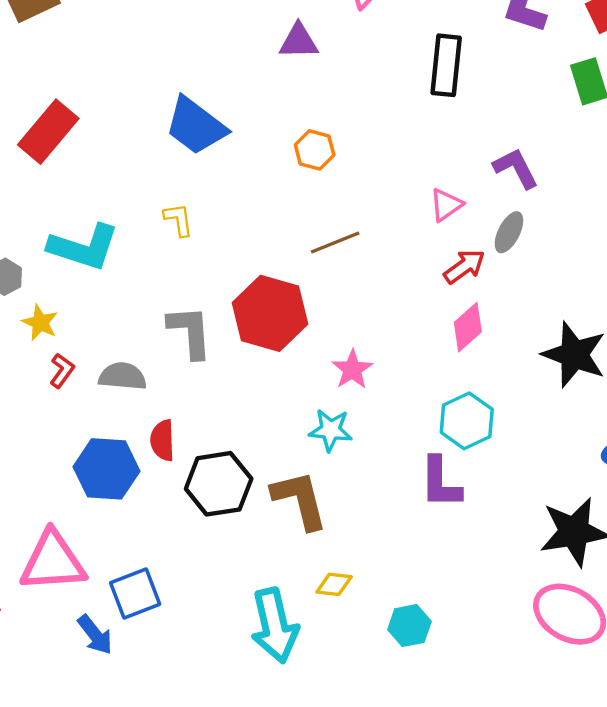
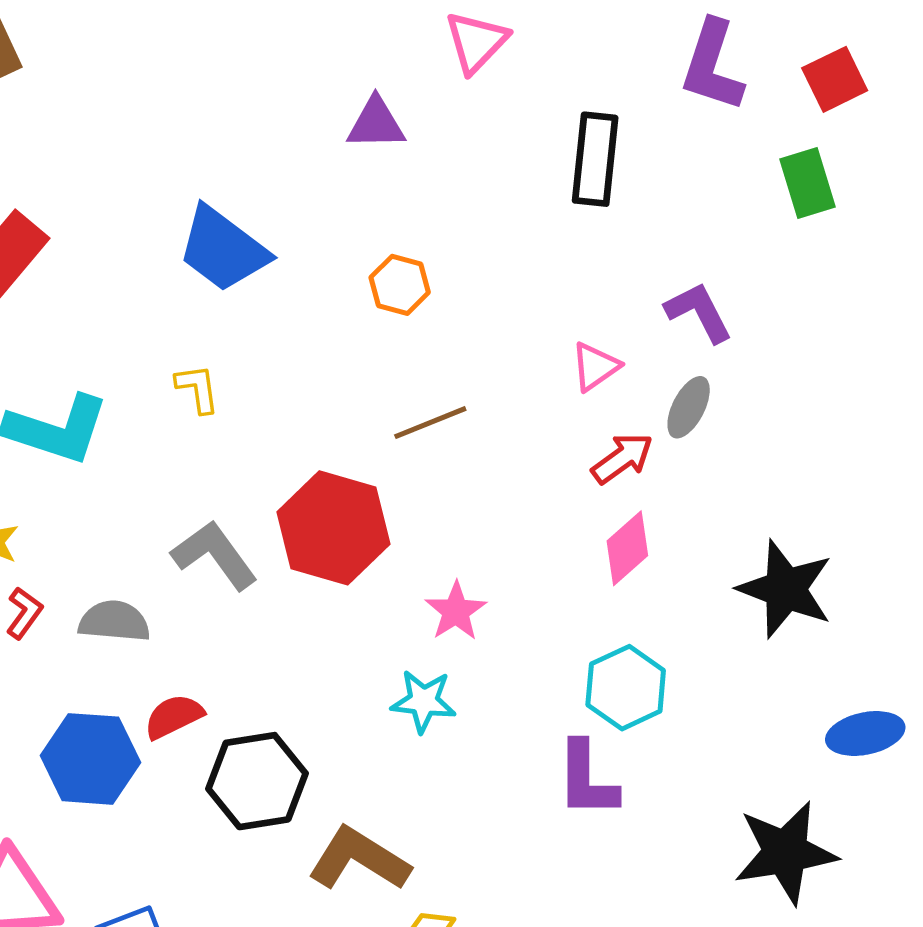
gray L-shape: (190, 332) -> (215, 555), turned -32
red semicircle: (163, 440) -> (174, 716), turned 66
brown L-shape: (300, 500) -> (359, 859), moved, turned -44

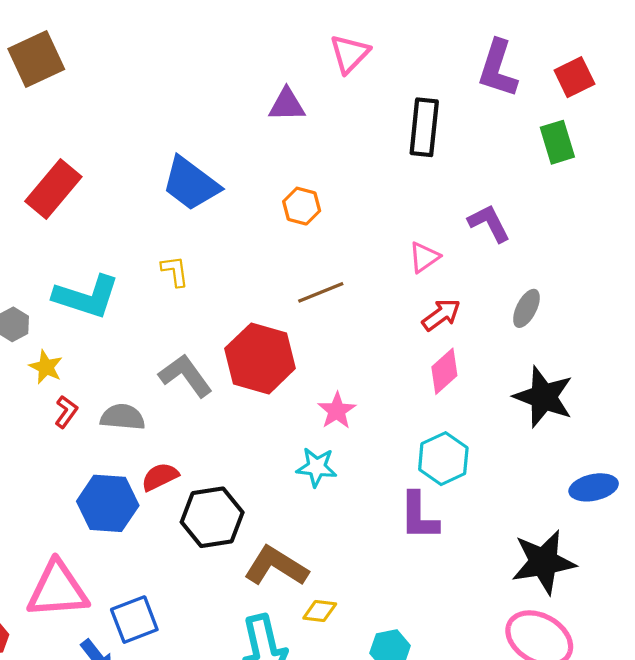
gray ellipse: (689, 407) -> (526, 308), moved

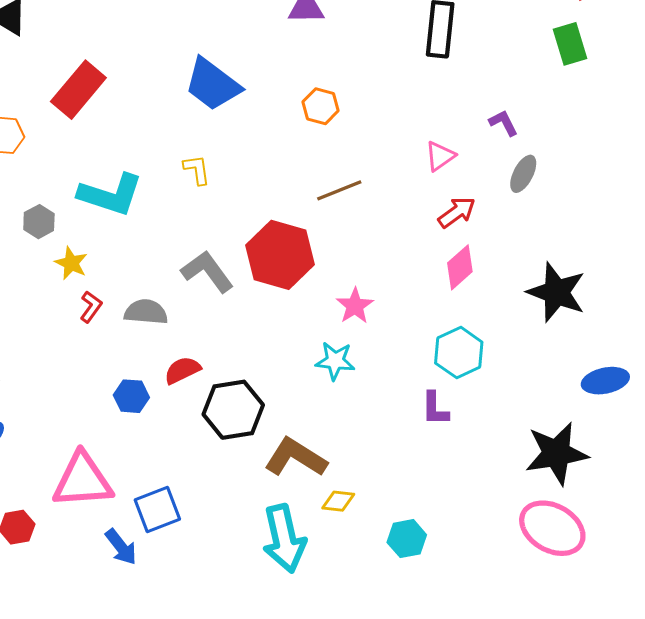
purple L-shape: (489, 223) -> (503, 123), size x0.7
gray ellipse: (526, 308) -> (523, 174), moved
blue hexagon: (108, 503) -> (131, 396), size x0.6
purple L-shape: (419, 516) -> (435, 409), size x0.7

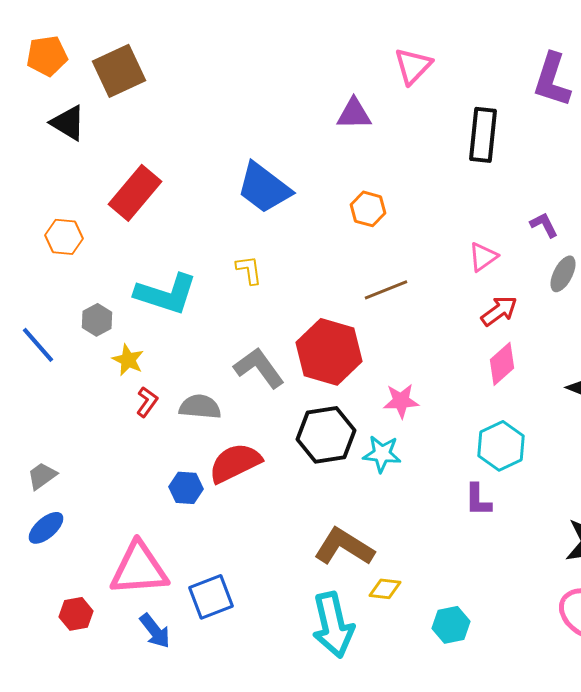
pink star: (355, 306) -> (401, 401), turned 30
red semicircle: (182, 370) -> (235, 463), size x1.5
black hexagon: (233, 410) -> (326, 435), moved
blue arrow: (121, 547) -> (155, 631), moved

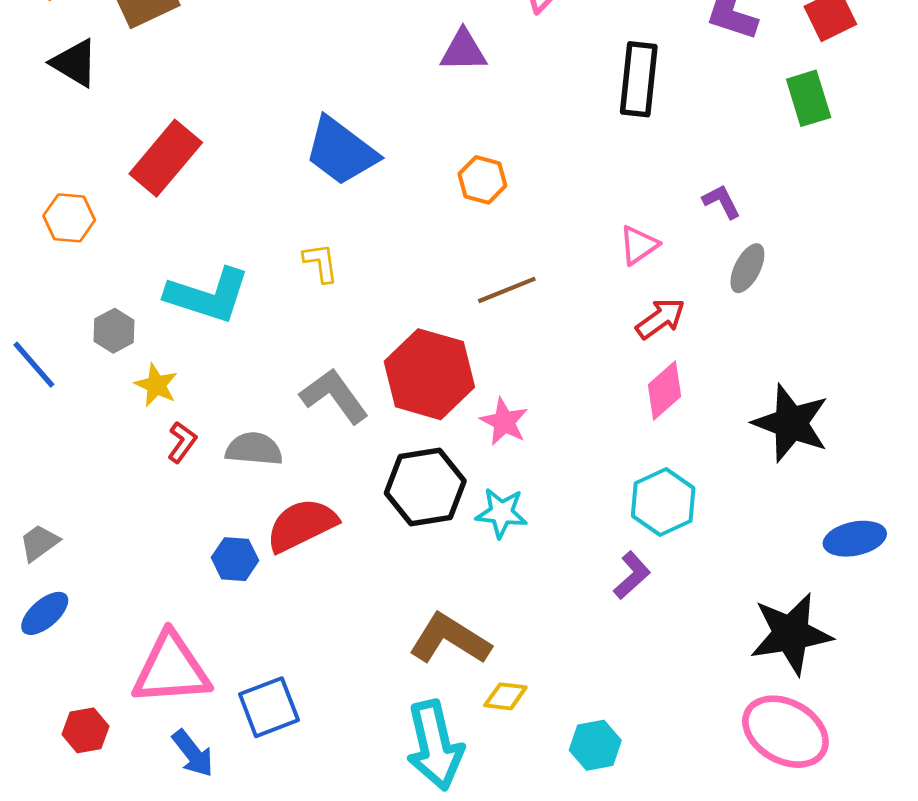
pink star: (401, 401) -> (504, 422), moved, turned 30
purple L-shape: (478, 500) -> (632, 575), turned -132

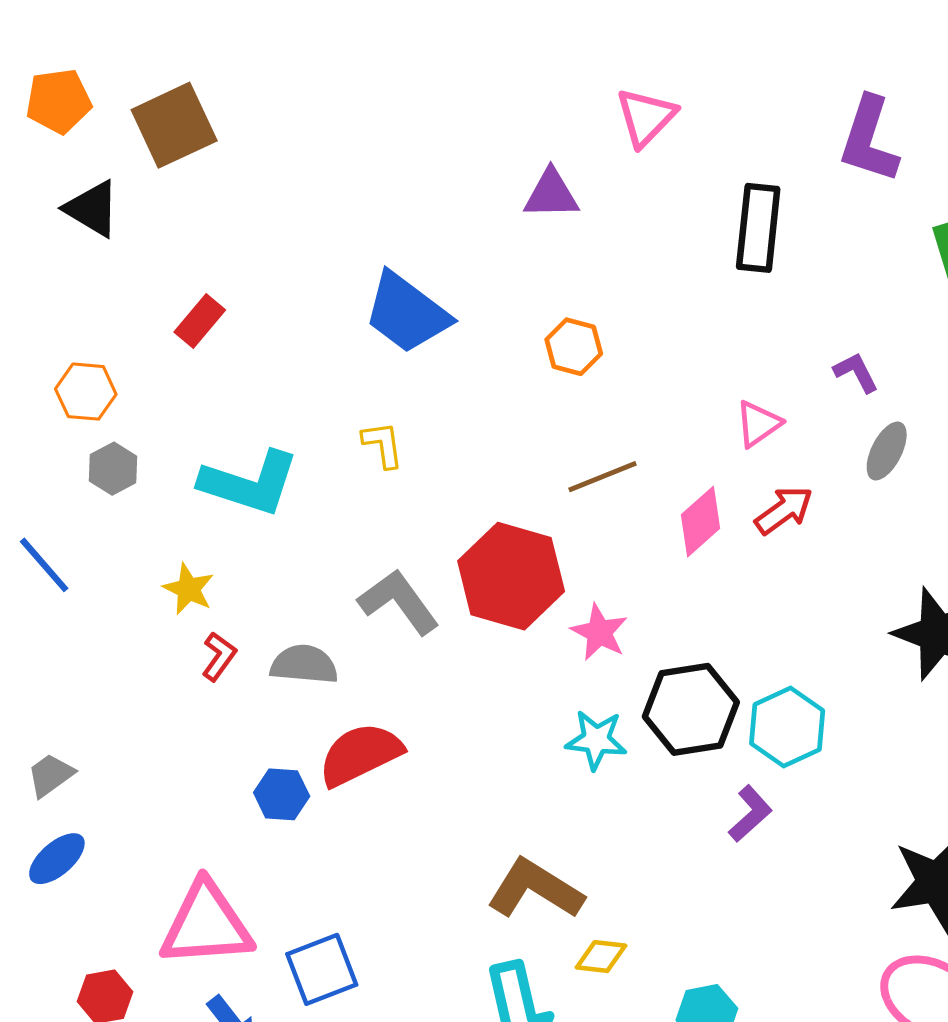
red rectangle: (166, 158) -> (200, 321), size x0.6
gray hexagon: (114, 331) -> (113, 469), moved
pink diamond: (665, 390) -> (700, 522), moved
black hexagon: (425, 487) -> (691, 709), moved

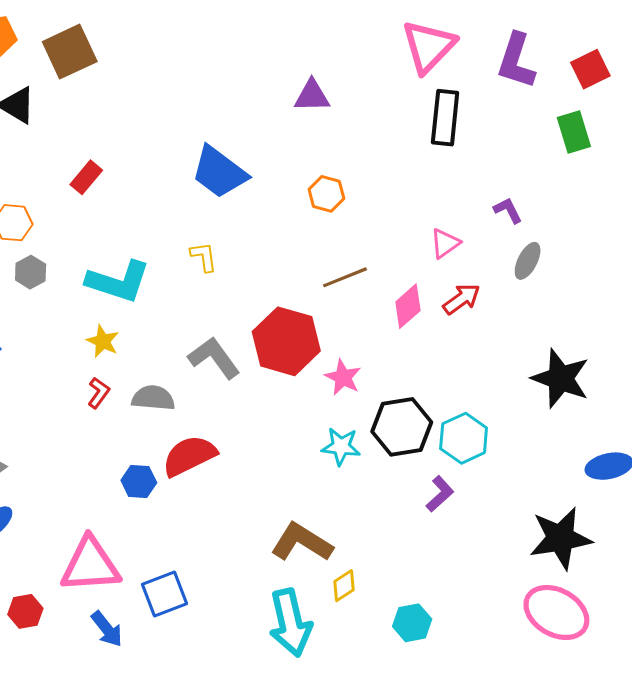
pink triangle: (646, 117) -> (429, 46), moved, size x1.4
yellow star: (189, 589) -> (103, 341), moved
yellow diamond: (601, 957) -> (344, 586), turned -40

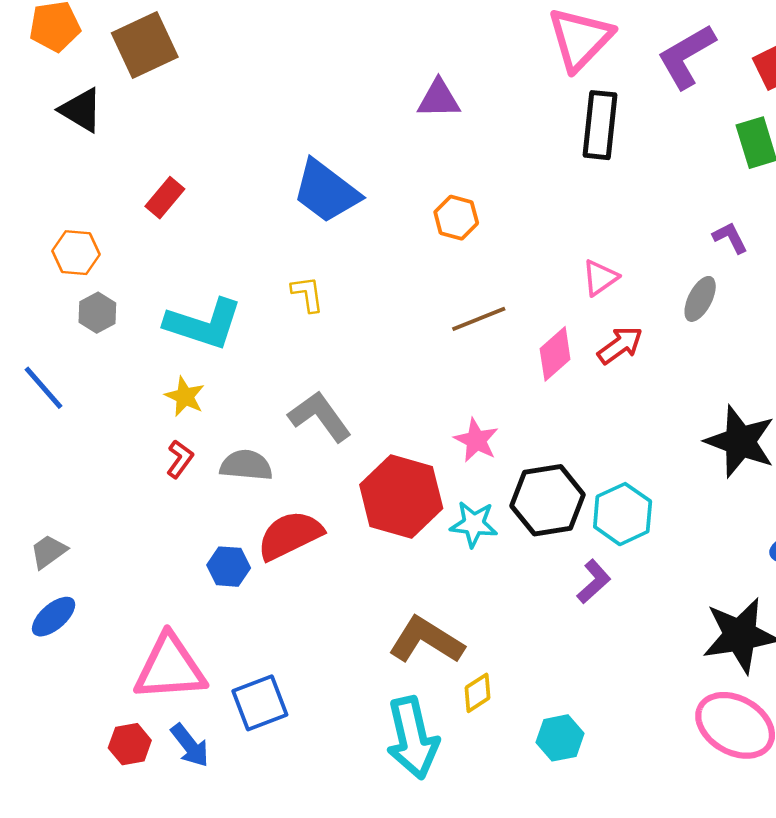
purple L-shape: (516, 61) -> (686, 56), turned 42
purple L-shape: (508, 210) -> (730, 238), moved
red hexagon: (286, 341) -> (401, 497), moved
red hexagon: (25, 611) -> (130, 744), moved

